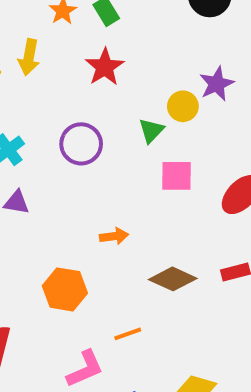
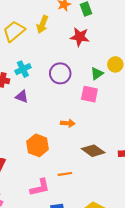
red star: (105, 67) -> (80, 37), turned 30
pink square: (177, 176) -> (89, 94), moved

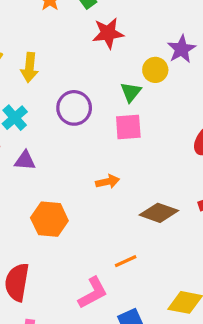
yellow arrow: (42, 24) -> (30, 67), moved
red star: (80, 37) -> (108, 33), moved
orange hexagon: (38, 145) -> (49, 219), moved

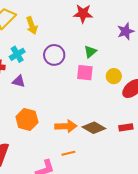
yellow arrow: (30, 67) -> (32, 26), turned -36
yellow circle: (155, 70) -> (114, 76), moved
orange arrow: (108, 182) -> (66, 126), moved, size x1.5

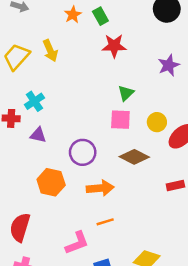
yellow arrow: (32, 26) -> (50, 51), moved
purple circle: (54, 55) -> (83, 152), moved
brown diamond: (94, 128) -> (134, 157), moved

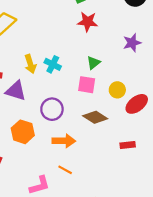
yellow arrow: (50, 51) -> (30, 64), moved
cyan cross: (34, 101) -> (53, 64), moved, turned -35
purple triangle: (38, 135) -> (16, 91), size x1.5
orange line: (105, 222) -> (65, 170), turned 40

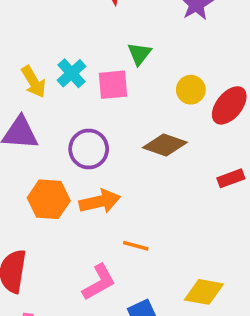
cyan cross: (53, 64) -> (72, 73), turned 35
pink square: (87, 85) -> (113, 85), moved
orange arrow: (64, 141) -> (100, 201), moved

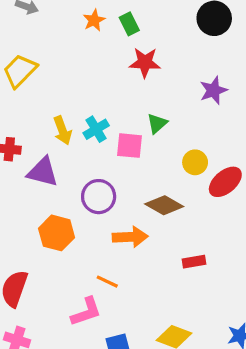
red rectangle: (231, 178) -> (194, 262), moved
orange arrow: (100, 201) -> (130, 237), moved
orange line: (136, 246) -> (107, 282), moved

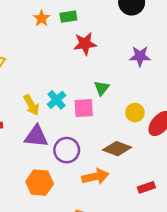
green rectangle: (129, 24) -> (68, 17), turned -63
purple star: (213, 90) -> (140, 56), turned 30
purple triangle: (43, 172) -> (36, 136), moved

